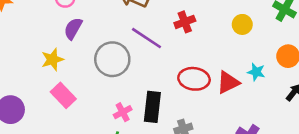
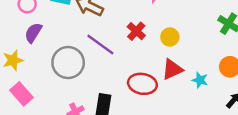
red cross: (185, 22) -> (136, 31), turned -30
yellow circle: (242, 24) -> (170, 37), moved
red triangle: (228, 82) -> (172, 69), moved

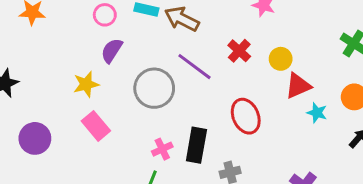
red triangle: (172, 69) -> (298, 86), moved
red ellipse: (142, 84) -> (246, 116), turned 56

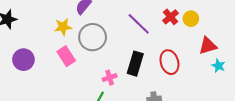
yellow circle: (281, 59) -> (191, 19), moved
gray circle: (154, 88) -> (93, 37), moved
black rectangle: (196, 145) -> (135, 64), moved

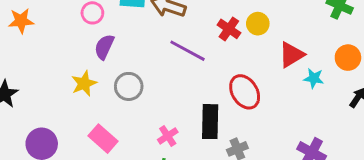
gray circle: (93, 37) -> (129, 86), size x0.7
pink rectangle: (66, 56) -> (103, 139), moved
black rectangle: (135, 64) -> (210, 122), moved

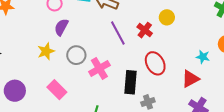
red cross: (229, 29) -> (145, 30), moved
purple line: (187, 51) -> (118, 33), turned 30
red triangle: (291, 55) -> (190, 79), moved
pink cross: (168, 136) -> (99, 68), moved, size x1.5

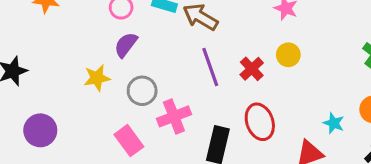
pink rectangle: (57, 90) -> (129, 141), moved

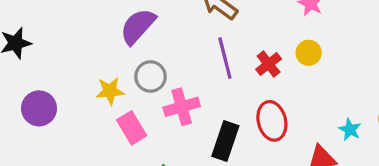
purple semicircle: (126, 45) -> (138, 26), size x1.4
yellow star: (97, 78) -> (110, 91), moved

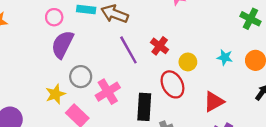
yellow circle: (309, 53) -> (188, 62), moved
cyan star: (350, 130) -> (225, 57), moved

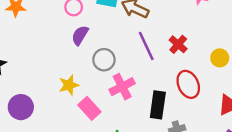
purple semicircle: (63, 44) -> (80, 35), size x0.7
yellow circle: (188, 62) -> (220, 58), moved
gray circle: (81, 77) -> (104, 60), moved

